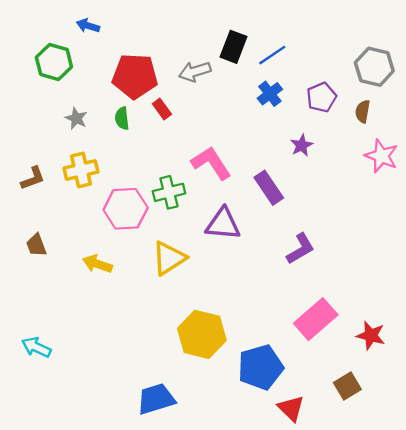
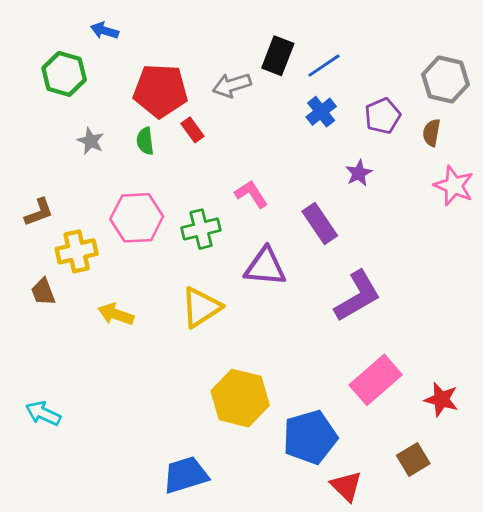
pink L-shape: (211, 163) -> (251, 194), size x0.7
yellow cross: (81, 170) -> (77, 251), moved
pink hexagon: (126, 209) -> (137, 218), moved
purple L-shape: (300, 249) -> (357, 296), size x1.4

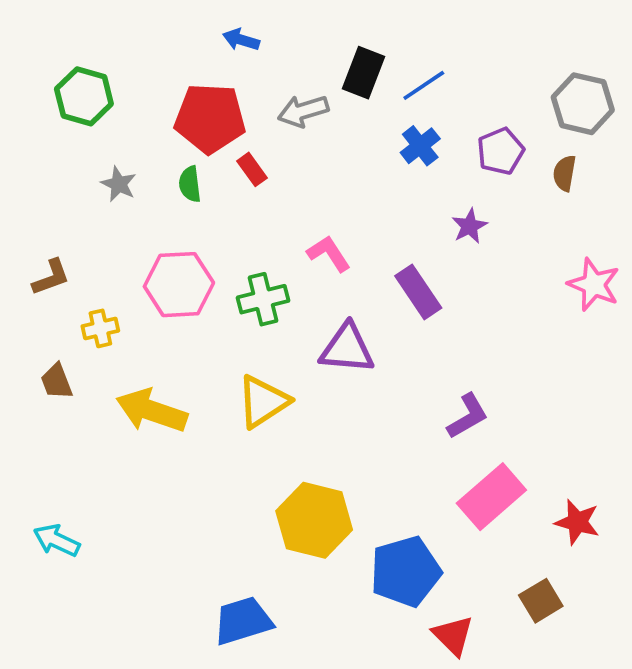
blue arrow: (105, 31) -> (241, 40), moved
pink star: (454, 186) -> (594, 285), moved
yellow cross: (77, 251) -> (100, 328), size x0.7
purple L-shape: (357, 296) -> (468, 416), moved, size x0.7
yellow arrow: (116, 314) -> (152, 411), size x1.5

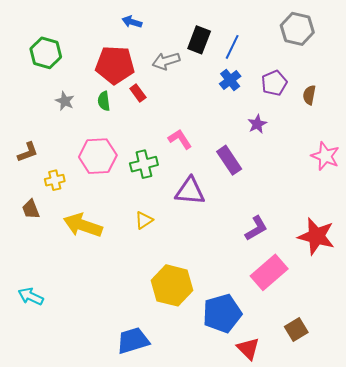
blue line: (424, 85) -> (232, 47), turned -30
gray hexagon: (583, 104) -> (297, 29), moved
yellow triangle: (263, 402) -> (144, 220), size x0.6
red star: (577, 522) -> (316, 236), moved, size x1.5

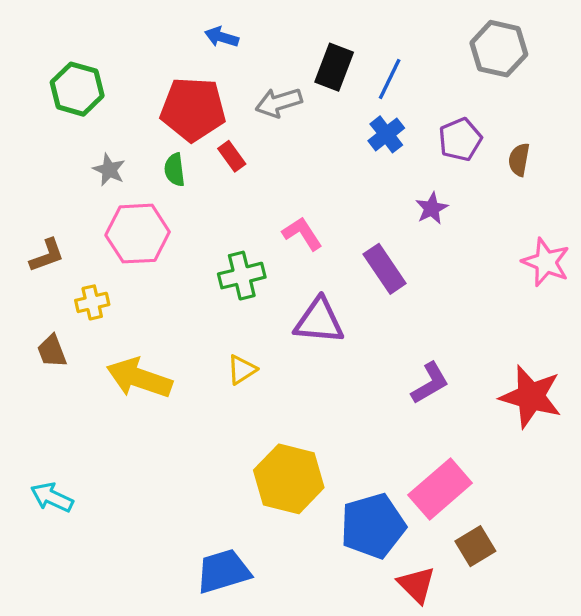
pink hexagon: (98, 156) -> (138, 234), moved
pink rectangle: (269, 272) -> (440, 489), moved
brown square: (296, 329) -> (475, 546), moved

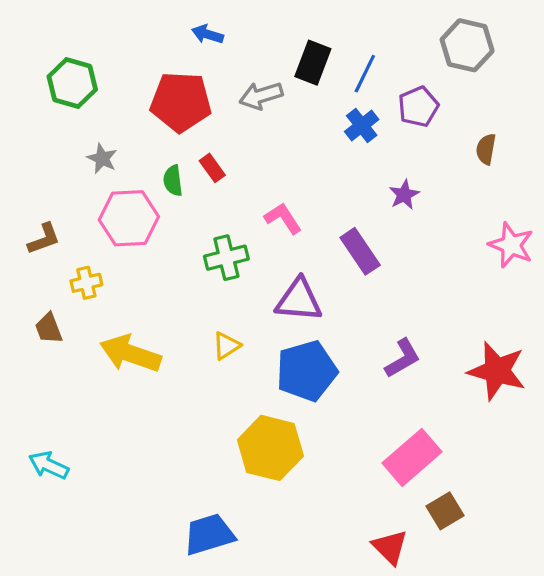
purple pentagon: (460, 139) -> (418, 107), moved
red rectangle: (232, 156) -> (212, 168), moved
green semicircle: (175, 170) -> (173, 181), moved
blue pentagon: (373, 526) -> (307, 371), moved

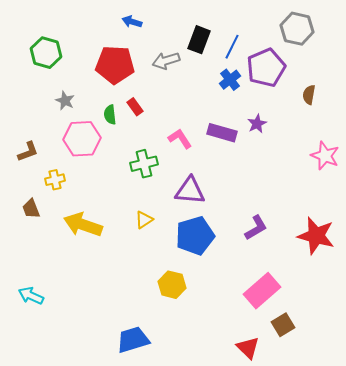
purple pentagon: (418, 107) -> (266, 68), size x1.5
purple rectangle: (360, 251) -> (222, 133), moved, turned -40
yellow hexagon: (270, 448) -> (172, 285), size x0.7

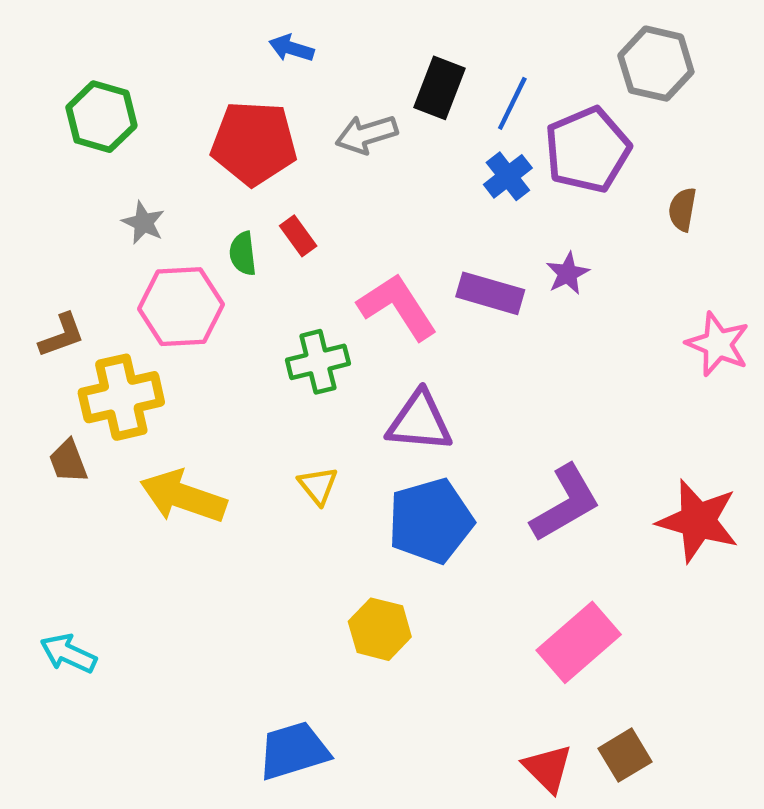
pink L-shape: (180, 139) -> (397, 307), size x1.5
yellow cross: (55, 180) -> (121, 397), size x1.8
yellow triangle: (144, 220) -> (318, 486), turned -36
purple L-shape: (256, 228) -> (565, 503), size x1.4
brown square: (283, 325) -> (625, 755), moved

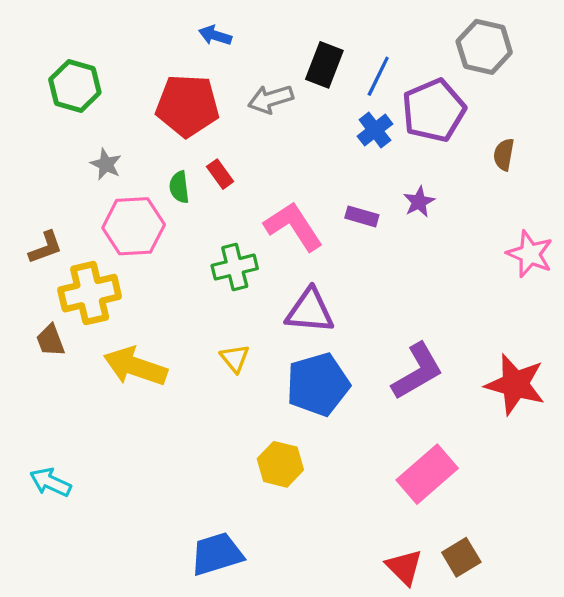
purple rectangle: (490, 293) -> (362, 216), size x0.7

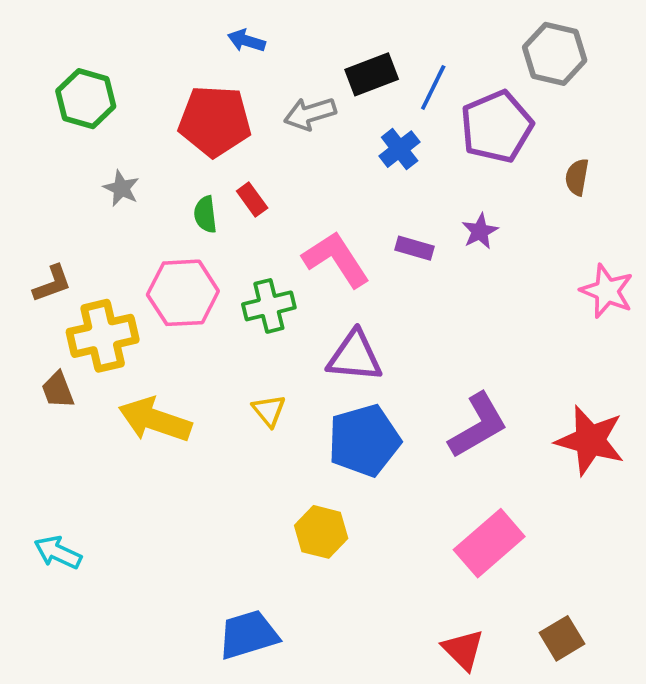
black rectangle: (324, 65) -> (372, 74), turned 48
blue cross: (375, 130) -> (400, 149), moved
pink hexagon: (134, 226) -> (183, 293), moved
brown square: (461, 557) -> (562, 638), moved

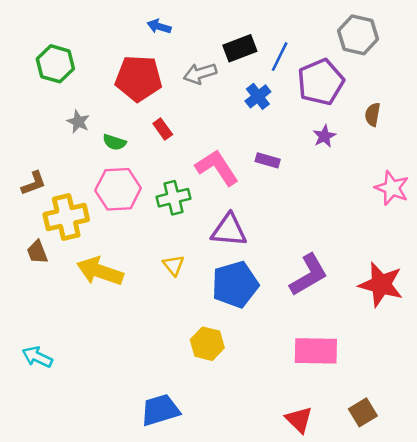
green semicircle: (205, 214) -> (114, 142), moved, turned -65
purple star: (480, 231) -> (324, 136), moved
pink rectangle: (489, 543) -> (316, 351), turned 42

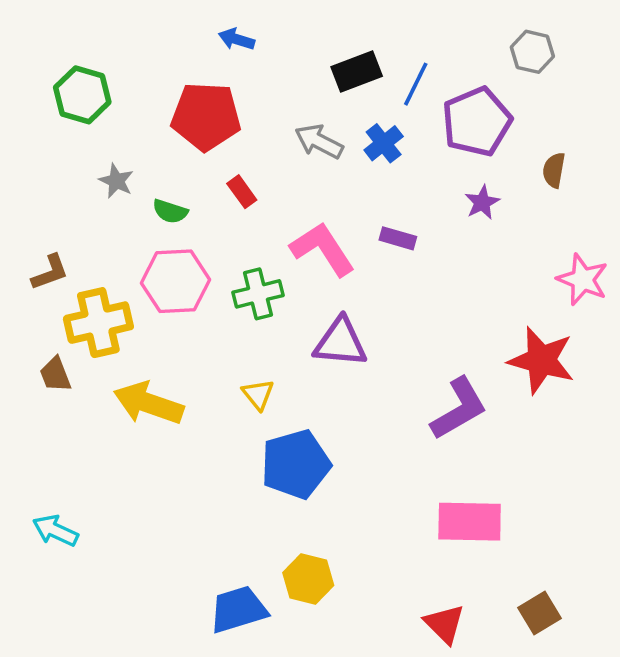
gray hexagon: (358, 35) -> (532, 52), size x0.7
gray arrow: (200, 73) -> (319, 141), moved, turned 44
blue pentagon: (235, 285) -> (296, 464), moved
red star: (381, 285) -> (541, 360), moved
yellow hexagon: (207, 344) -> (308, 579), moved

